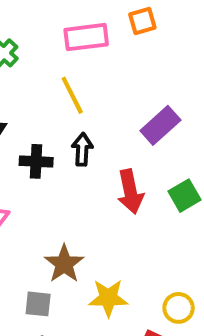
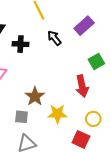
black arrow: (82, 149) -> (54, 38), moved, turned -42
red arrow: (130, 192) -> (82, 86), moved

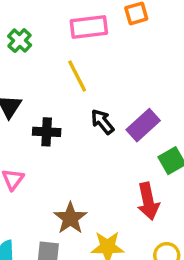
purple rectangle: (84, 26) -> (143, 125), moved

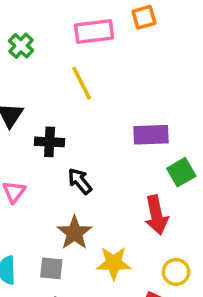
black arrow: (102, 122) -> (80, 181), moved
purple rectangle: (143, 125) -> (151, 135), turned 40

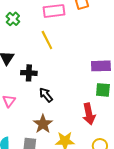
purple rectangle: (151, 135) -> (101, 66), moved
green square: (181, 172) -> (103, 90), turned 35

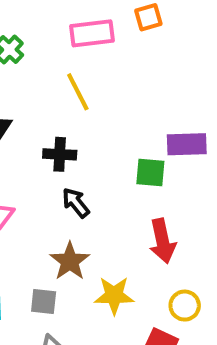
black cross: (29, 73) -> (60, 154), moved
green square: (103, 90) -> (150, 172), moved

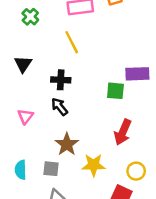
black arrow: (76, 203) -> (60, 107), moved
red arrow: (162, 241) -> (123, 132), turned 35

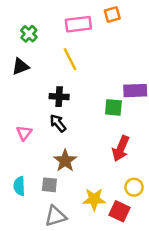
black triangle: (23, 64) -> (20, 66), moved, turned 36
yellow star: (94, 165) -> (94, 199), moved

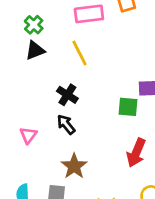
black triangle: (20, 66) -> (35, 50), moved
black cross: (59, 97) -> (67, 95), turned 30

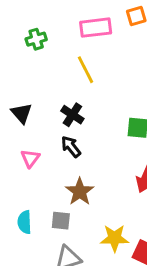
green cross: (34, 25) -> (36, 39), turned 30
black triangle: (35, 50) -> (22, 113), moved, turned -50

